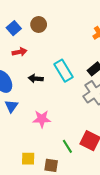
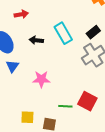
green line: (67, 146) -> (65, 106), turned -56

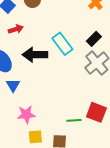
black arrow: (36, 40) -> (35, 55), size x1.6
pink star: (41, 79) -> (26, 114), moved

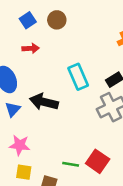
black arrow: (35, 55) -> (44, 102), moved

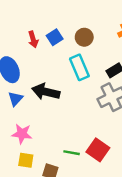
blue square: (28, 20) -> (55, 37), moved
brown circle: (57, 20) -> (84, 37), moved
red arrow: (31, 48) -> (33, 39), turned 77

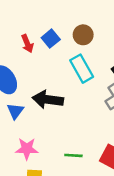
green line: (72, 153) -> (73, 155), moved

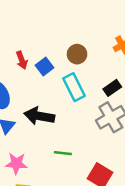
blue square: (51, 39) -> (44, 66), moved
green line: (73, 155) -> (63, 153), moved

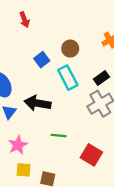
red arrow: (22, 60) -> (24, 20), moved
pink star: (16, 163) -> (18, 145), turned -30

